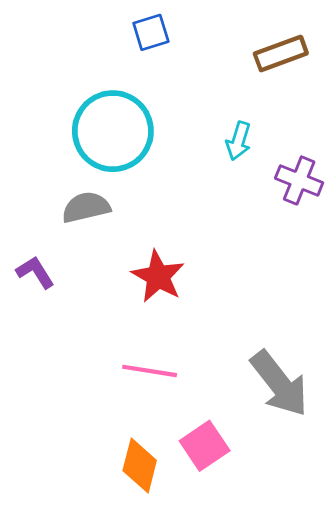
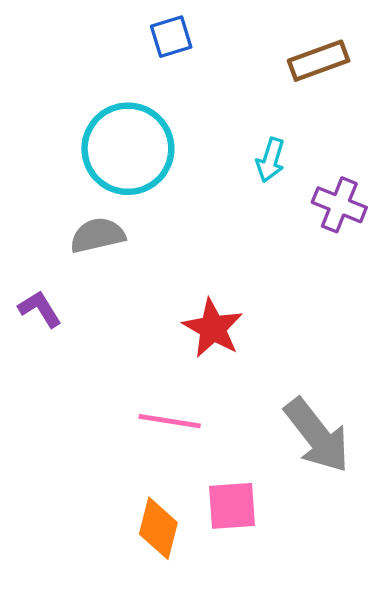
red star: (158, 276) -> (213, 328), moved
pink square: (205, 446) -> (232, 506), turned 30

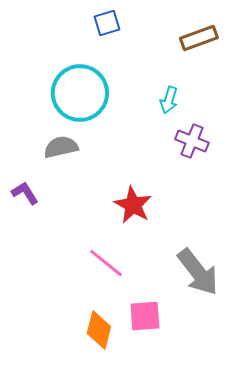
purple cross: (339, 205) -> (192, 141), moved
pink line: (170, 421) -> (106, 263), turned 30

